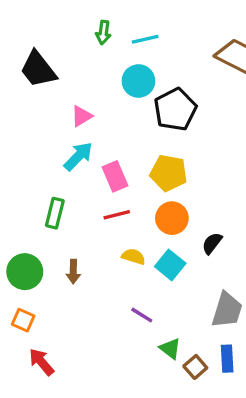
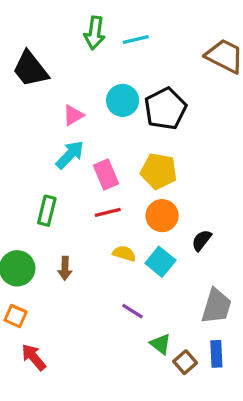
green arrow: (103, 32) -> (95, 33), size x1.4
cyan circle: (138, 81) -> (123, 100), moved

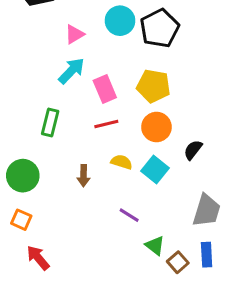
brown arrow: (65, 268) -> (84, 176), moved

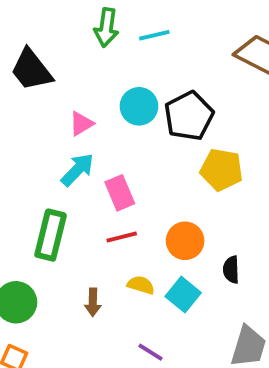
yellow pentagon: (153, 86) -> (222, 170), moved
green rectangle: (50, 122) -> (51, 235), size x1.4
black semicircle: (193, 150) -> (231, 270), turned -40

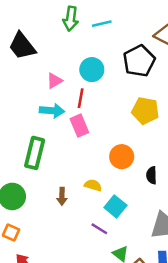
black pentagon: (189, 116) -> (139, 61), moved
cyan arrow: (77, 170) -> (52, 111), turned 50
red line: (122, 237) -> (81, 98), moved, turned -66
cyan square: (183, 295) -> (115, 206), moved

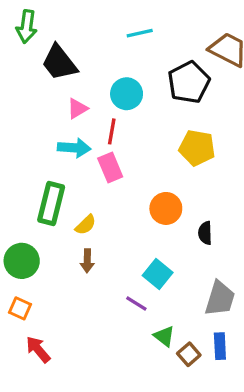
green arrow: (71, 19) -> (27, 27), moved
black trapezoid: (22, 46) -> (59, 63), moved
yellow semicircle: (93, 185) -> (86, 225), moved, turned 119

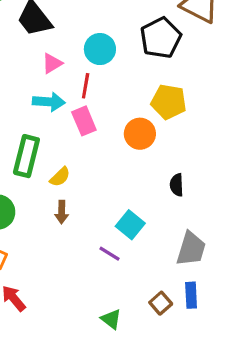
orange circle: (166, 208) -> (140, 134), moved
green triangle: (164, 336) -> (111, 319), moved

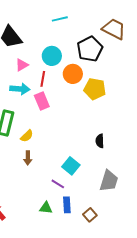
orange circle: (140, 134) -> (73, 74), moved
blue rectangle: (191, 295) -> (67, 205), moved
green triangle: (111, 319) -> (46, 208), moved, turned -32

